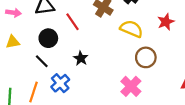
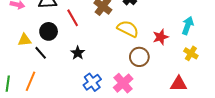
red star: (166, 22) -> (161, 37), moved
yellow triangle: (13, 42) -> (25, 40), moved
blue cross: (60, 83) -> (92, 82), moved

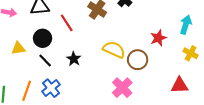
yellow semicircle: (128, 29) -> (114, 50), moved
black line: (41, 53) -> (45, 61), moved
blue cross: (92, 82) -> (51, 88), moved

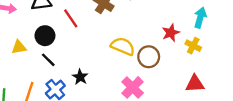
yellow cross: (191, 53) -> (193, 46), moved
black star: (74, 59) -> (80, 77), moved

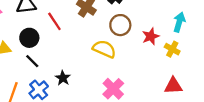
brown circle: (149, 57) -> (120, 25), moved

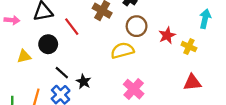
cyan arrow: (179, 22) -> (205, 19), moved
yellow semicircle: (104, 49) -> (122, 51), turned -35
black line: (32, 61) -> (62, 73), moved

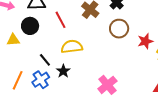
black circle: (48, 44) -> (30, 26), moved
yellow semicircle: (122, 51) -> (72, 47), moved

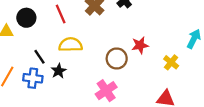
brown circle: (119, 29) -> (117, 58), moved
red star: (145, 41) -> (140, 45), moved
blue cross: (41, 80) -> (33, 78), turned 36

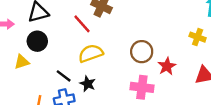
red line: (61, 14) -> (82, 24), moved
red star: (140, 45) -> (167, 66), moved
pink cross: (106, 91) -> (142, 87), turned -30

